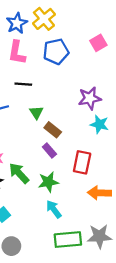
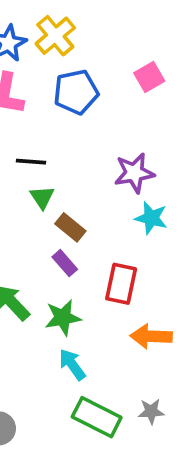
black line: (23, 84) -> (31, 162), moved
gray star: (99, 236) -> (151, 411), size x0.6
green rectangle: (68, 240) -> (97, 417), turned 32

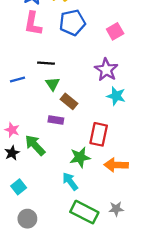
pink square: (149, 77) -> (115, 31), moved
purple star: (134, 173) -> (106, 70), turned -30
purple rectangle: (65, 263) -> (56, 120), moved, turned -40
green star: (63, 318) -> (80, 157), moved

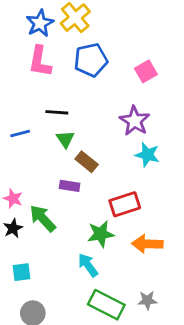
red rectangle: (99, 134) -> (125, 204), turned 60
cyan square: (19, 187) -> (21, 272), turned 32

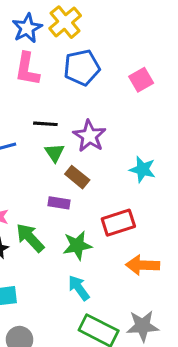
purple star: (135, 121) -> (89, 136), moved
green star: (101, 234) -> (77, 245), moved
gray star: (147, 300) -> (143, 326), size x1.5

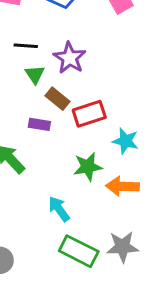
cyan star: (143, 169) -> (125, 141), moved
red rectangle: (118, 223) -> (89, 114), moved
green star: (77, 245) -> (88, 167), moved

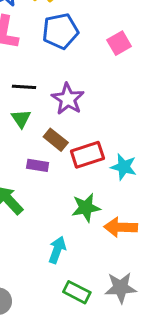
green triangle: (35, 74) -> (21, 119), moved
cyan star: (125, 141) -> (124, 167), moved
cyan arrow: (59, 209) -> (57, 250), turned 56
green rectangle: (79, 251) -> (77, 292), size x0.7

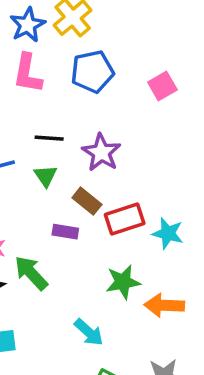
cyan arrow: (57, 250) -> (89, 332), turned 112

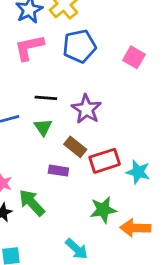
pink L-shape: (28, 73) -> (29, 48), turned 68
pink square: (162, 86) -> (134, 57), turned -30

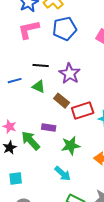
green triangle: (43, 127) -> (39, 87), turned -32
purple rectangle: (58, 171) -> (49, 128), moved
green star: (103, 210) -> (71, 146), moved

